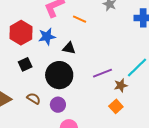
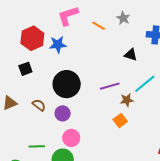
orange line: (80, 19) -> (99, 26), moved
black triangle: (69, 48) -> (131, 55), moved
black square: (25, 64) -> (25, 69), moved

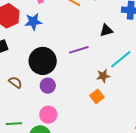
black triangle: (131, 55) -> (106, 30), turned -32
purple line: (110, 86) -> (79, 50), moved
purple circle: (63, 113) -> (48, 86), moved

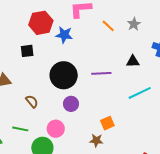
brown star: (103, 76) -> (96, 140), moved
brown semicircle: (15, 82) -> (32, 101), moved
purple circle: (48, 86) -> (71, 104), moved

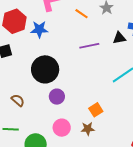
black triangle: (133, 61) -> (119, 38), moved
purple line: (101, 73) -> (89, 46), moved
pink circle: (56, 129) -> (62, 128), moved

